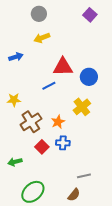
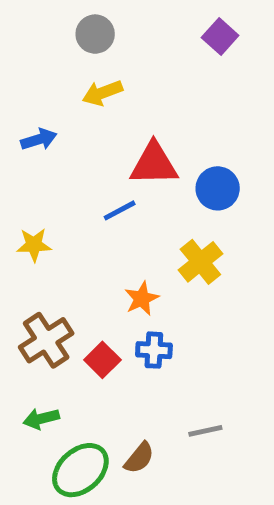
brown cross: (31, 122) -> (46, 340), moved
green arrow: (15, 162) -> (41, 419), moved
brown semicircle: (74, 195) -> (139, 458), moved

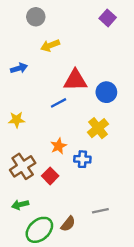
gray circle: (95, 34) -> (36, 17), moved
orange star: (142, 299) -> (59, 146), moved
blue cross: (154, 350) -> (82, 159), moved

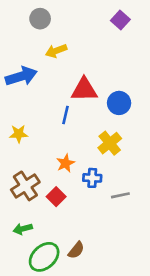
blue arrow: (19, 68) -> (21, 76), size x1.6
blue line: (59, 103) -> (65, 115), turned -49
gray line: (100, 211) -> (120, 195), moved

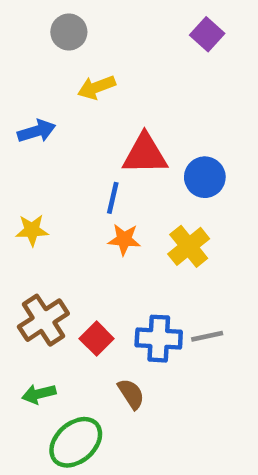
blue arrow: (21, 76) -> (37, 131), size x0.7
orange star: (65, 163) -> (124, 239), moved, turned 30
blue cross: (92, 178) -> (159, 339), moved, size x1.4
brown semicircle: (76, 250) -> (131, 394), moved, turned -72

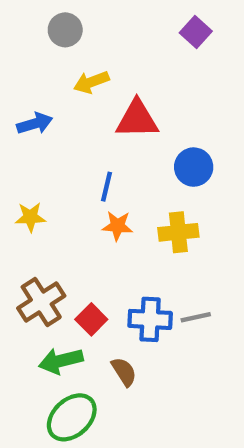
red triangle: (145, 154) -> (137, 119), moved
yellow cross: (189, 246) -> (178, 232), turned 33
green arrow: (39, 394) -> (61, 361), moved, size x1.4

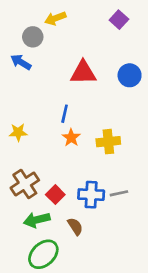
gray circle: (65, 30) -> (33, 37), moved
yellow arrow: (91, 82) -> (55, 18), moved
blue arrow: (35, 123) -> (21, 62), moved, turned -132
blue circle: (194, 167) -> (130, 75), moved
orange star: (117, 226) -> (71, 138), turned 30

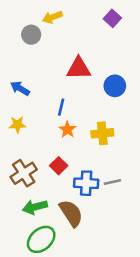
blue arrow: (21, 62) -> (20, 88), moved
blue circle: (130, 75) -> (115, 86), moved
red square: (55, 195) -> (59, 166), moved
brown semicircle: (75, 226) -> (71, 213), size x1.6

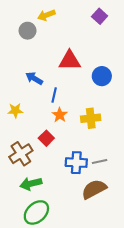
blue arrow: (20, 88) -> (34, 78), moved
red square: (59, 166) -> (46, 138), moved
brown semicircle: (71, 213) -> (94, 189), moved, turned -85

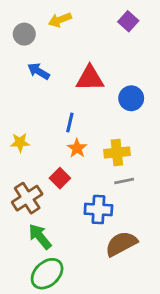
gray circle: (28, 31) -> (24, 34), moved
blue arrow: (34, 78) -> (39, 71), moved
gray line: (100, 161) -> (124, 181), moved
green arrow: (31, 184) -> (40, 237), turned 65

